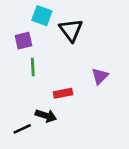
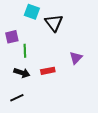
purple square: (23, 41) -> (12, 37), moved
black arrow: (46, 116) -> (22, 73), moved

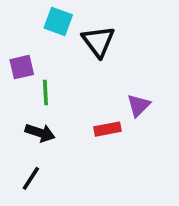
red rectangle: (48, 71) -> (108, 129), moved
black line: (17, 98) -> (31, 178), turned -32

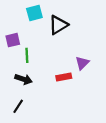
cyan square: (58, 21) -> (34, 13), turned -35
black triangle: (98, 41) -> (58, 25), turned 36

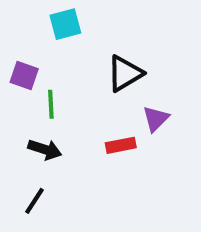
black triangle: (58, 25) -> (125, 73), moved
purple square: (13, 40) -> (24, 75), turned 32

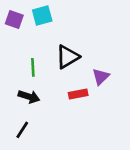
black triangle: (125, 73) -> (67, 57), moved
purple square: (24, 75) -> (14, 20), moved

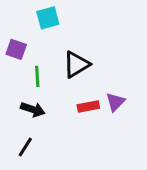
purple square: (14, 20) -> (16, 49), moved
purple triangle: (101, 77) -> (115, 102), moved

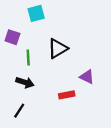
purple triangle: (115, 102) -> (87, 77), turned -49
red rectangle: (88, 106) -> (67, 95), moved

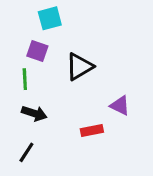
purple square: (12, 37) -> (37, 51), moved
green line: (28, 58) -> (25, 79), moved

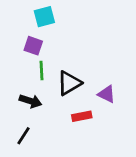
black triangle: (79, 67) -> (69, 83), moved
green line: (25, 79) -> (42, 71), moved

